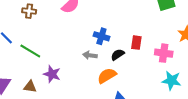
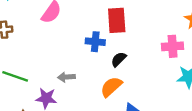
red rectangle: (136, 43) -> (117, 20), moved, size x1.5
gray arrow: (90, 55) -> (66, 77), moved

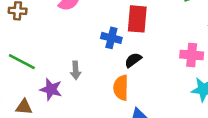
gray arrow: (66, 77) -> (76, 70), turned -98
orange semicircle: (111, 87) -> (121, 88), turned -55

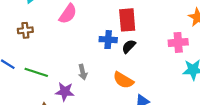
black semicircle: (133, 60) -> (129, 46), moved
orange semicircle: (121, 88) -> (123, 80), turned -50

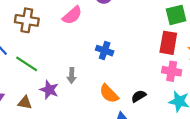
red rectangle: (127, 20) -> (168, 43), moved
brown cross: (25, 30) -> (27, 20), size x1.5
black semicircle: (129, 46) -> (139, 96), moved

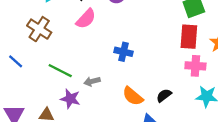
brown cross: (27, 20) -> (39, 29), turned 30
green line: (27, 64) -> (60, 71), moved
gray arrow: (72, 75) -> (92, 81), turned 80

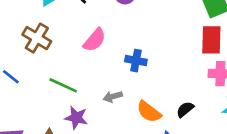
pink semicircle: (86, 19) -> (95, 40), moved
gray arrow: (92, 81) -> (113, 97), moved

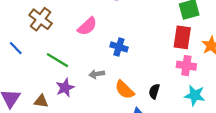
black semicircle: (185, 109) -> (154, 91), turned -40
purple star: (76, 118) -> (65, 88), turned 30

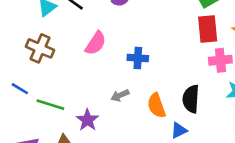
green line: (57, 60) -> (50, 105), moved
orange semicircle: (125, 90) -> (156, 106), turned 40
black semicircle: (154, 91) -> (191, 99), size x1.5

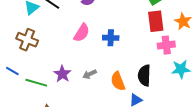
pink semicircle: (96, 43) -> (82, 33), moved
blue cross: (138, 58) -> (111, 38), moved
purple star: (88, 120) -> (62, 74), moved

